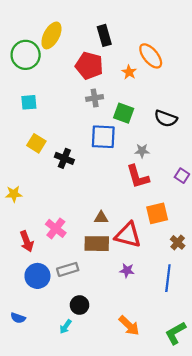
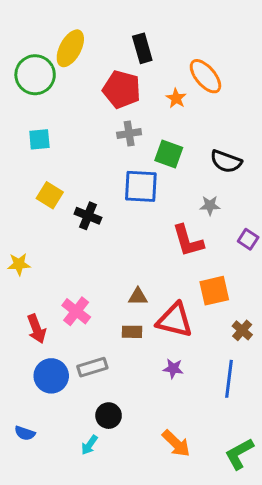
gray star: (142, 151) -> (210, 205), moved
brown rectangle: (97, 244) -> (132, 332), size x0.6

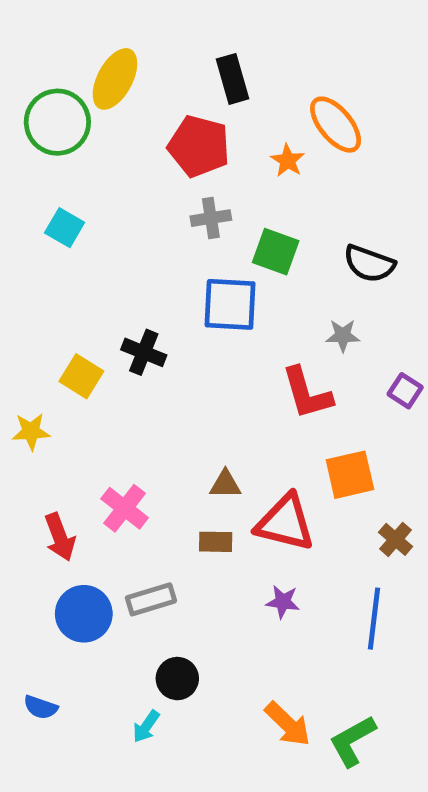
cyan square: (39, 139) -> (65, 228), turned 35
yellow square: (50, 195) -> (81, 376), moved
green L-shape: (239, 454) -> (352, 741), moved

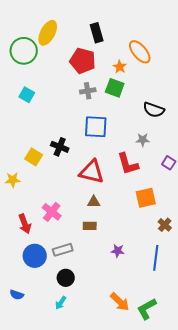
green square: (276, 252) -> (115, 88), moved
red triangle: (285, 523) -> (92, 172), moved
black circle: (177, 679) -> (66, 278), moved

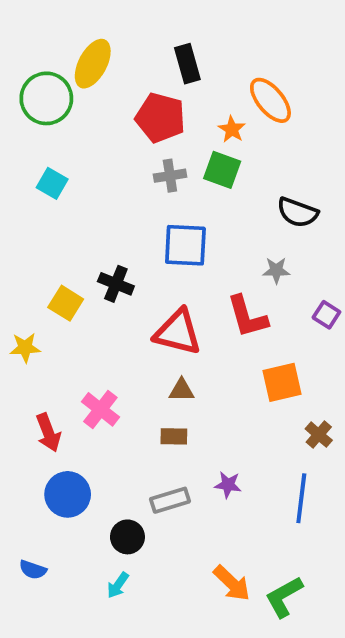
gray rectangle: (63, 250) -> (170, 500), moved

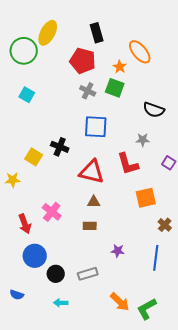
gray cross: (170, 176) -> (88, 91), turned 35
gray rectangle: (170, 500) -> (88, 274), moved
black circle: (127, 537) -> (56, 274), moved
cyan arrow: (118, 585) -> (61, 303), turned 56

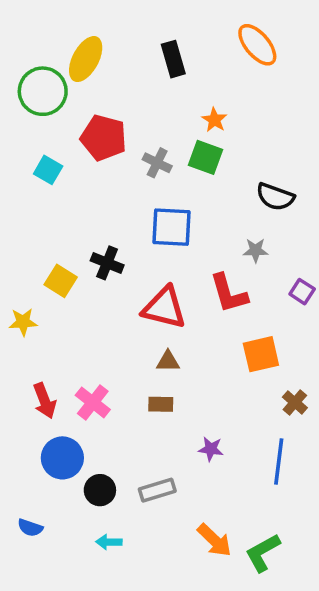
orange ellipse: (140, 52) -> (257, 45), moved
red pentagon: (83, 61) -> (104, 138), moved
pink cross: (52, 212) -> (93, 402), moved

